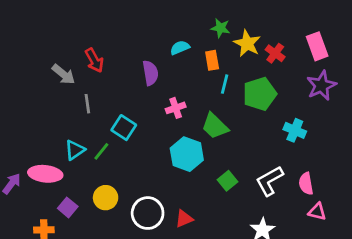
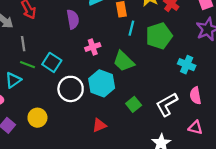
green line: (101, 151) -> (28, 65), moved, turned 72
pink semicircle: (306, 184) -> (195, 96), moved
pink triangle: (317, 212) -> (195, 128), moved
white circle: (148, 213) -> (71, 89), moved
red triangle: (184, 219) -> (99, 125), moved

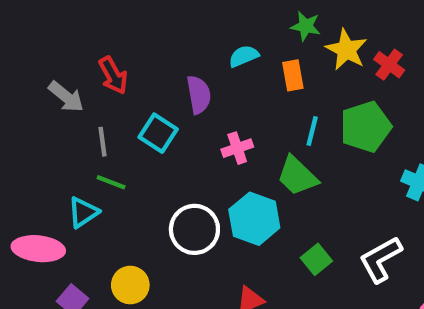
cyan line: (131, 28) -> (312, 131), moved
cyan square: (52, 62) -> (158, 133), moved

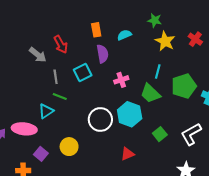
yellow star: (346, 50) -> (165, 41), moved
orange rectangle: (293, 75) -> (96, 30), moved
green pentagon: (366, 127) -> (184, 86), moved
cyan square: (158, 133) -> (83, 73), turned 30

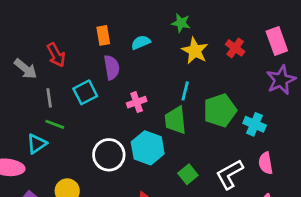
green trapezoid: (150, 93) -> (175, 120), turned 40

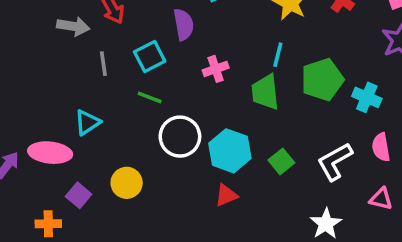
gray arrow: (26, 69) -> (73, 26), turned -30
green line: (55, 124) -> (150, 97), moved
cyan hexagon: (148, 148) -> (230, 151), moved

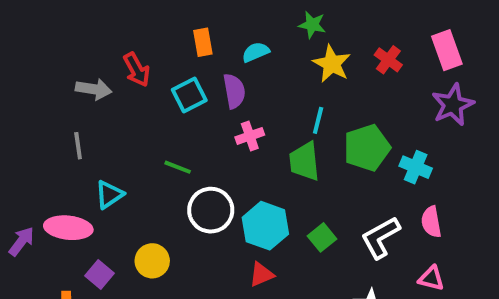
purple semicircle: (184, 24) -> (234, 91), moved
cyan square: (150, 57) -> (189, 95), moved
gray line: (103, 64) -> (78, 146), moved

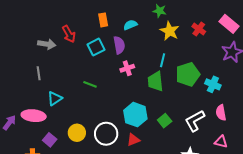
pink rectangle: (447, 50) -> (229, 24), turned -30
white circle: (211, 210) -> (106, 134), moved

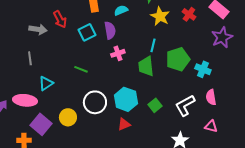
white circle: (106, 134) -> (95, 102), moved
purple square: (50, 140) -> (41, 124), size x1.5

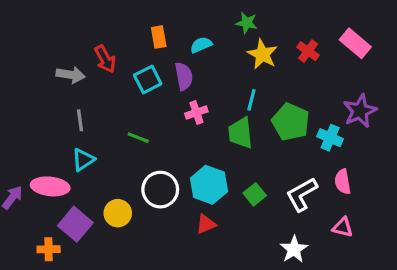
purple star: (222, 37) -> (360, 111), moved
gray line: (30, 58) -> (80, 120), moved
green pentagon: (178, 59) -> (291, 122), turned -30

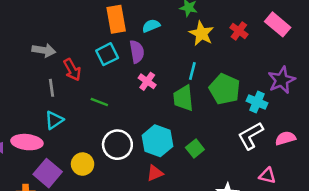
orange rectangle: (159, 37) -> (116, 19), size x1.5
red arrow: (105, 59) -> (72, 70), moved
pink cross: (196, 112) -> (147, 81), turned -36
pink semicircle: (343, 182) -> (285, 138), moved, turned 84
white L-shape: (302, 194) -> (251, 136), moved

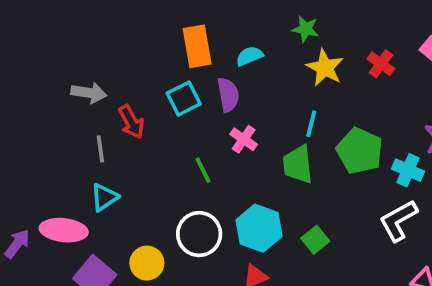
green line: (99, 102) -> (203, 170), moved, turned 42

